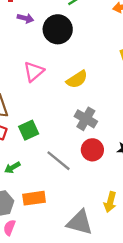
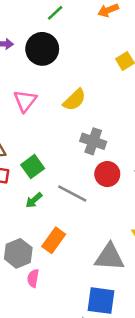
green arrow: (12, 168) -> (34, 200), moved
orange rectangle: (34, 198) -> (54, 240), turned -35

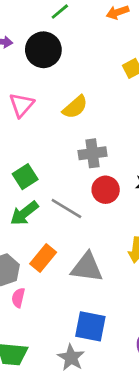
gray cross: (93, 141) -> (92, 153), turned -30
green arrow: (34, 200) -> (24, 213), size x1.5
gray triangle: (109, 257) -> (87, 267), moved

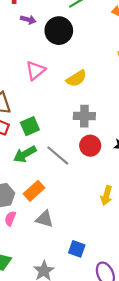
gray triangle: (87, 267) -> (44, 219), moved, size x0.7
blue square: (90, 326) -> (77, 249), moved, size x0.7

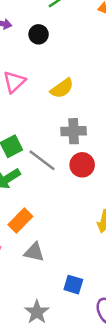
black circle: (59, 31) -> (39, 34), size x0.6
gray line: (58, 155) -> (42, 160), moved

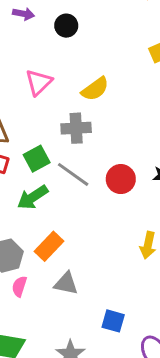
gray cross: (74, 131) -> (76, 128), moved

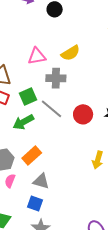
pink triangle: (39, 82) -> (37, 56), moved, turned 30
blue square: (113, 321) -> (35, 204), moved

